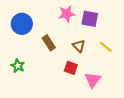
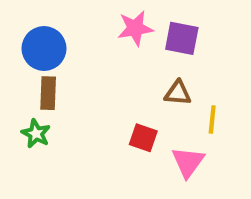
brown rectangle: (49, 43) -> (48, 93), moved, turned 35
brown triangle: (79, 46) -> (178, 93), moved, turned -40
yellow line: (106, 47) -> (212, 119), moved, turned 56

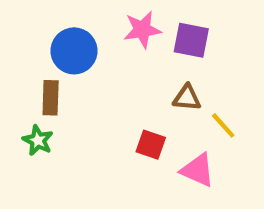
blue circle: (44, 49) -> (74, 51), moved
yellow line: (212, 119) -> (223, 125), turned -48
pink triangle: (188, 162) -> (198, 170), turned -42

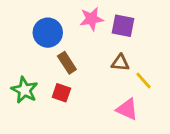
brown rectangle: (51, 98) -> (67, 63), moved, turned -35
green star: (38, 140) -> (24, 90), size x1.4
red square: (151, 145) -> (61, 93), moved

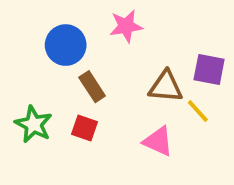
purple square: (123, 26) -> (209, 70), moved
brown triangle: (120, 63) -> (166, 87), size x1.4
pink triangle: (127, 109) -> (158, 141), moved

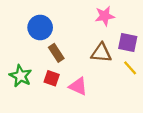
pink star: (126, 26) -> (105, 16), moved
yellow line: (198, 111) -> (130, 68), moved
pink triangle: (158, 141) -> (78, 86), moved

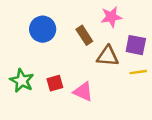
brown rectangle: (56, 53) -> (84, 35), moved
yellow line: (130, 68) -> (138, 72), turned -56
red square: (52, 78) -> (55, 83), turned -35

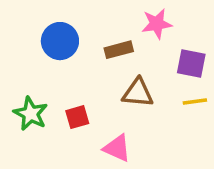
brown rectangle: (84, 35) -> (119, 50), turned -72
brown triangle: (108, 56) -> (138, 93), moved
pink triangle: (83, 92) -> (117, 148), moved

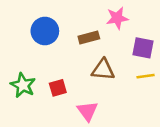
pink triangle: (117, 148) -> (87, 111), turned 30

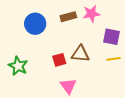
brown rectangle: (89, 37) -> (68, 17), moved
red square: (58, 88) -> (59, 60), moved

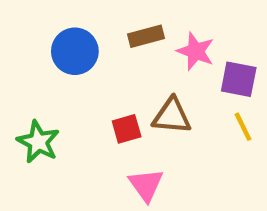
pink star: (91, 14) -> (196, 51), moved, turned 30
yellow line: (114, 59) -> (243, 127), turned 72

